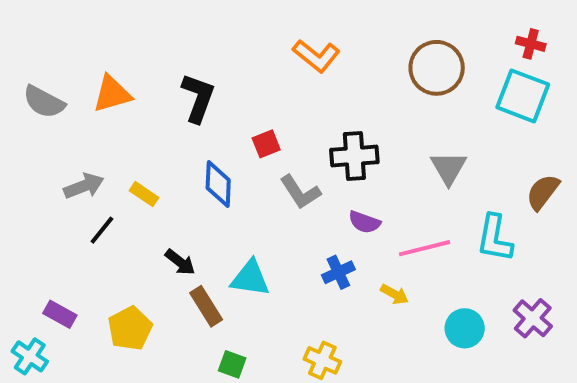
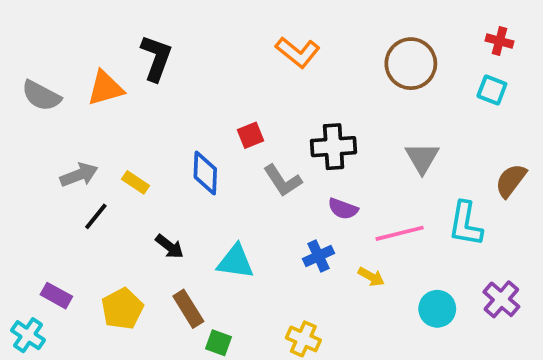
cyan square: (523, 96) -> (492, 90), size x0.6
black L-shape: (198, 98) -> (156, 58), moved
brown rectangle: (206, 306) -> (188, 309), moved

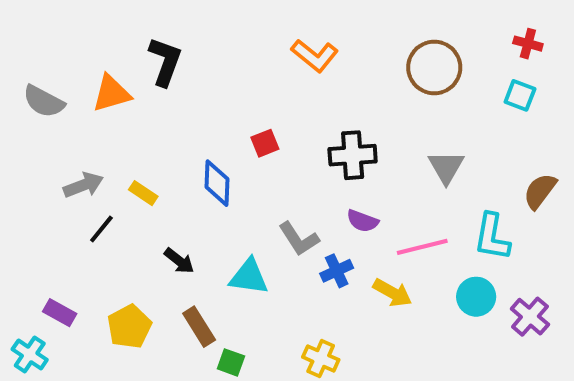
gray L-shape: (283, 181) -> (299, 239), moved
yellow arrow: (371, 277) -> (392, 293), size x1.4
cyan circle: (437, 309) -> (476, 297), moved

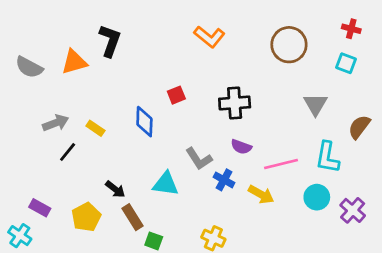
gray triangle: (446, 167) -> (315, 104), moved
black arrow: (179, 261) -> (115, 189), moved
blue cross: (337, 271) -> (224, 180), turned -36

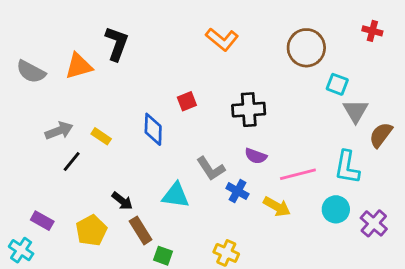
cyan square: (346, 63) -> (337, 84), moved
gray triangle: (315, 104) -> (356, 111), moved

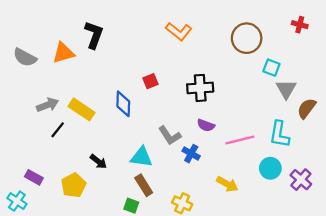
yellow rectangle: (101, 136) -> (81, 109), size x1.6
yellow arrow: (277, 207) -> (227, 184), moved
brown rectangle: (141, 230) -> (144, 185), moved

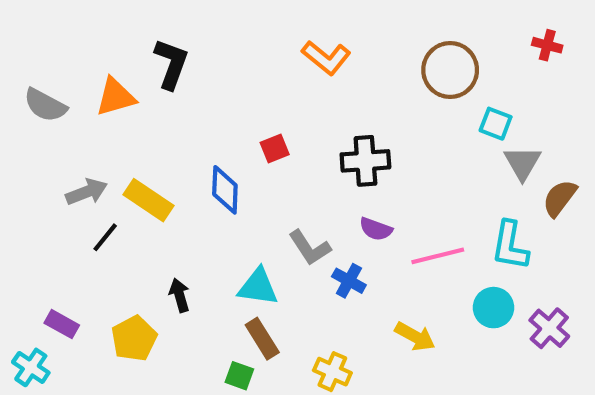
black arrow: (98, 161) -> (180, 295), turned -144

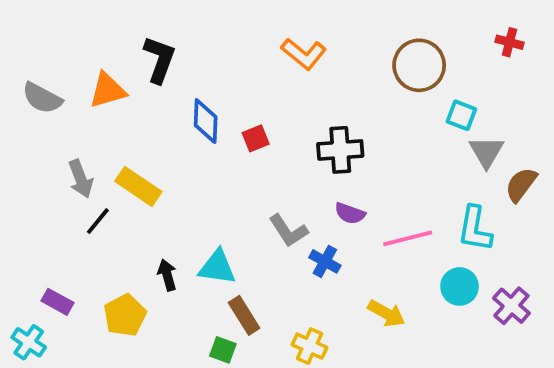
blue diamond: (225, 190) -> (206, 121), moved
gray arrow: (87, 192) -> (81, 179), turned 90
cyan triangle: (258, 287) -> (217, 267), moved

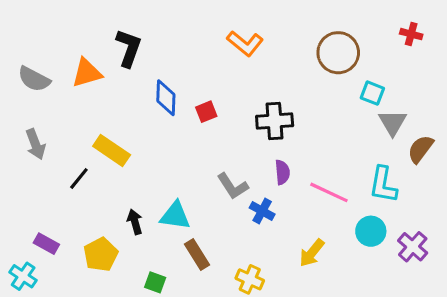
gray arrow: (81, 179) -> (36, 144), moved
purple semicircle: (350, 213) -> (282, 172), turned -115
pink line: (408, 238) -> (329, 192), turned 39
yellow arrow: (386, 313) -> (312, 253), turned 100
green square: (223, 350) -> (155, 282), moved

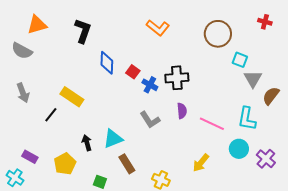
orange triangle: (87, 73) -> (37, 25), moved
red square: (206, 112) -> (133, 72), turned -32
blue cross: (262, 211) -> (150, 85), moved
cyan triangle: (175, 216) -> (113, 139), turned -30

